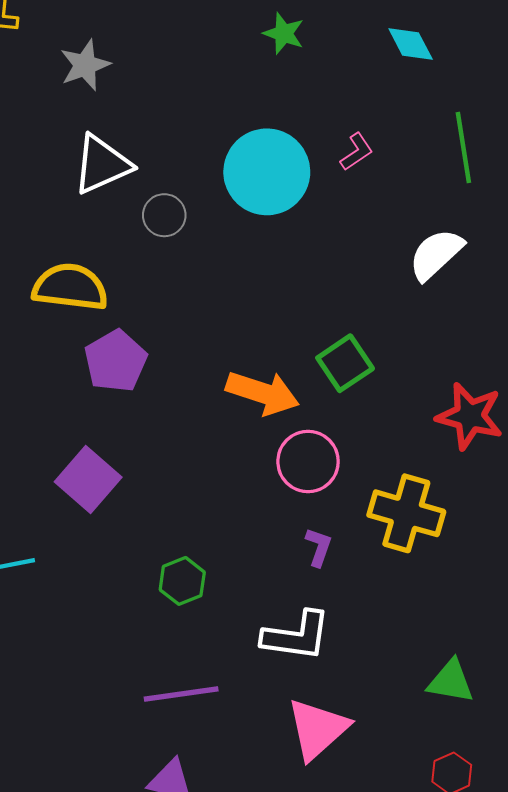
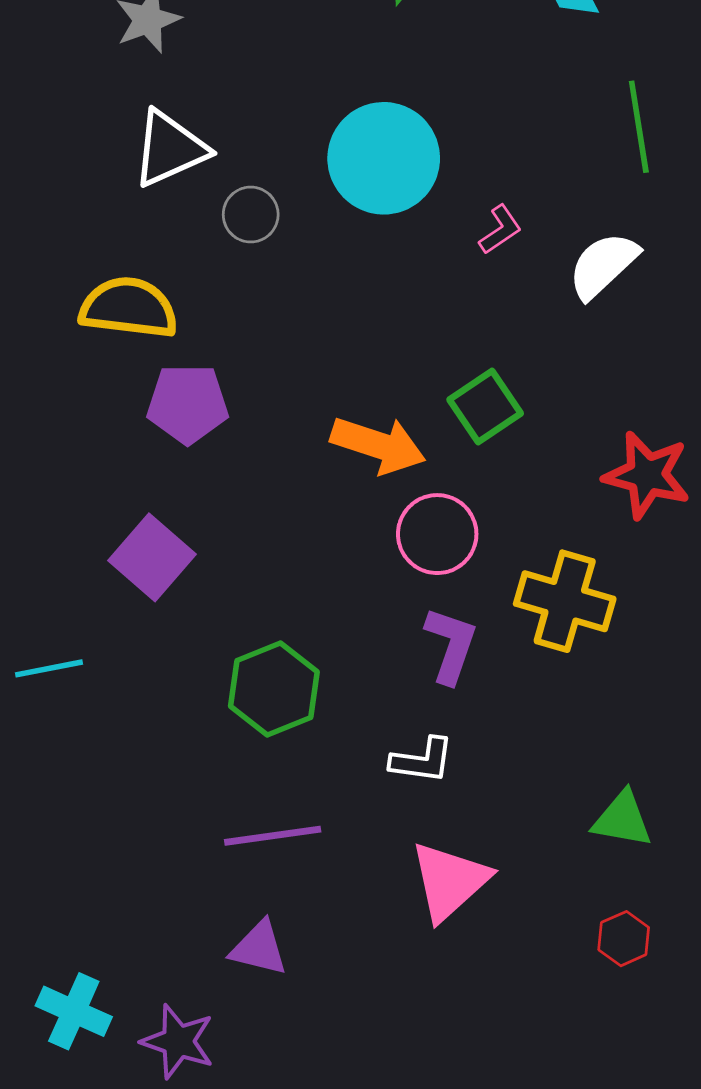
pink L-shape: (357, 152) -> (500, 230), moved
purple pentagon: (116, 361) -> (188, 404), turned 30
purple L-shape: (319, 547) -> (451, 645), size x1.5
green hexagon: (182, 581) -> (274, 689), size x1.5
white L-shape: (296, 636) -> (422, 760), size x0.7

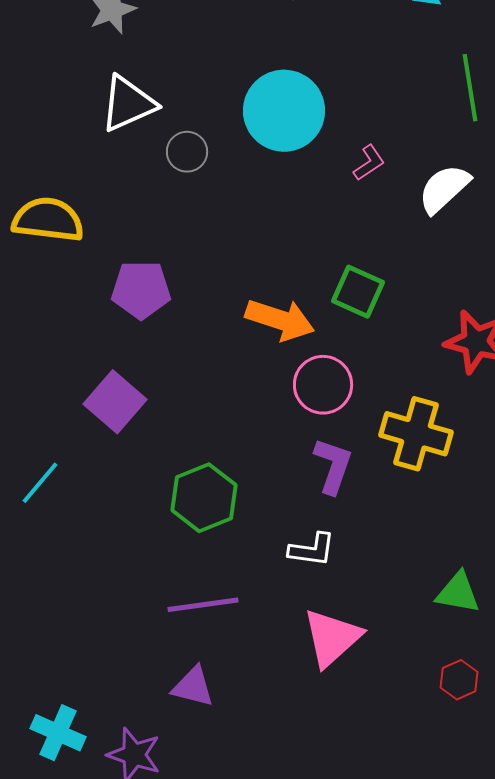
yellow semicircle: (129, 308) -> (48, 220), moved
green square: (485, 407) -> (358, 292), turned -32
cyan line: (49, 668) -> (40, 483), turned -39

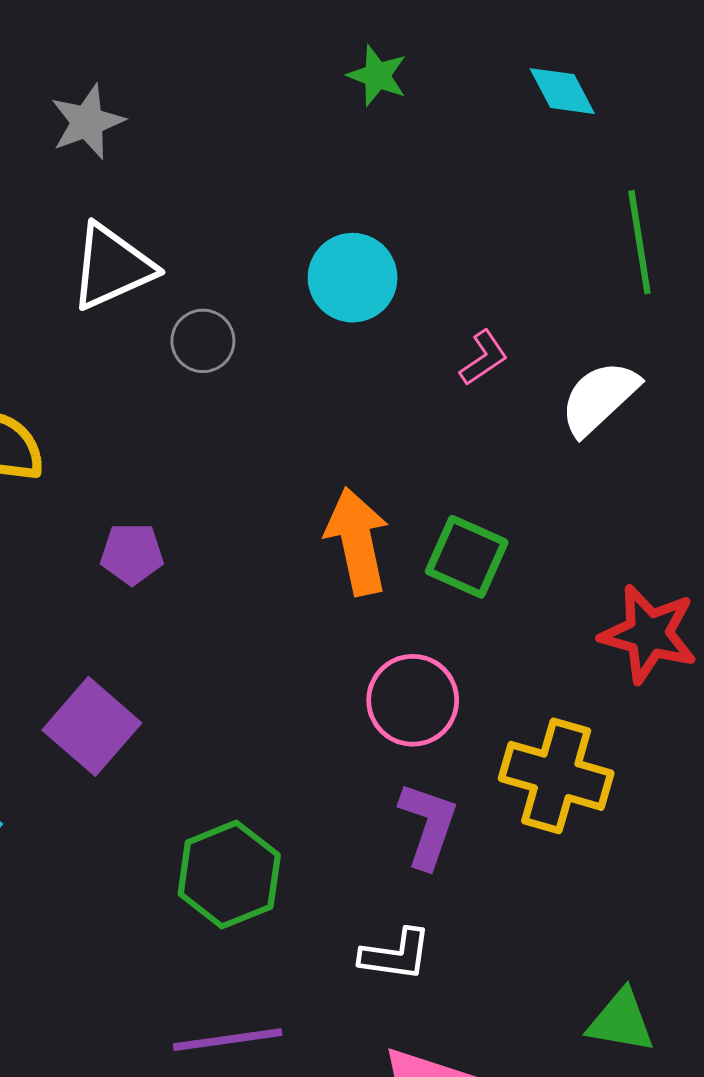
cyan circle: (284, 111) -> (353, 278), size x0.7
purple pentagon: (141, 290) -> (132, 554), size x0.7
orange arrow: (280, 320) -> (357, 541), moved, turned -120

